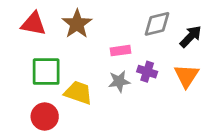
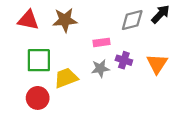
brown star: (77, 24) -> (65, 20), turned 30
black arrow: (191, 36) -> (161, 14), moved
yellow trapezoid: (78, 93) -> (66, 78), turned -40

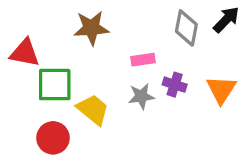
red triangle: (28, 20) -> (25, 53), moved
gray diamond: (132, 20) -> (186, 28), turned -65
yellow trapezoid: (66, 78) -> (93, 110), turned 60

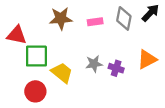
pink rectangle: (143, 60) -> (95, 22), moved
purple cross: (175, 85) -> (116, 68), moved
orange triangle: (221, 90) -> (147, 59), turned 30

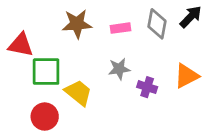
gray star: (94, 64) -> (119, 69), moved

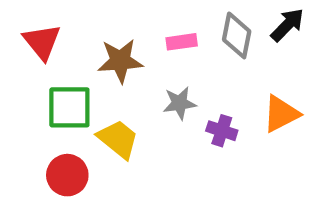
brown star: (77, 24) -> (120, 61), moved
red triangle: (21, 45) -> (42, 42), moved, turned 40

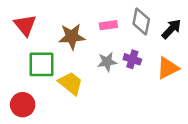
black arrow: (287, 25) -> (171, 29), moved
purple cross: (222, 131) -> (132, 59), moved
red circle: (67, 175) -> (23, 105), moved

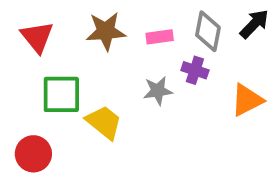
black arrow: (171, 29) -> (254, 24), moved
brown star: (72, 37) -> (106, 31), moved
purple cross: (132, 59) -> (195, 70), moved

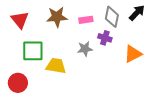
yellow trapezoid: (104, 122) -> (56, 66), turned -30

